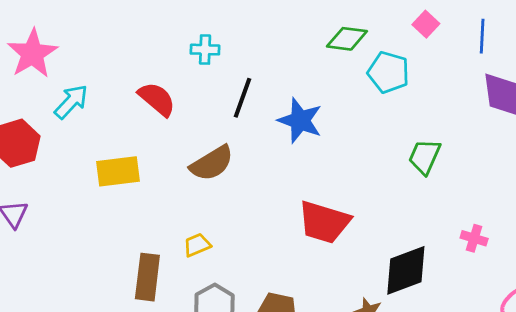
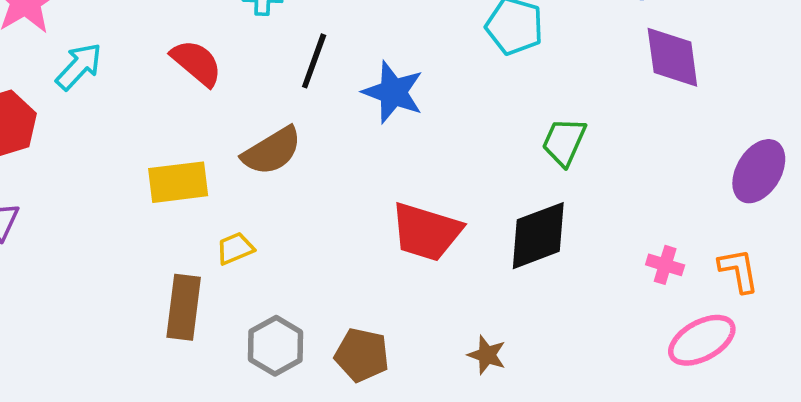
yellow rectangle: (118, 171) -> (178, 182), moved
pink cross: (474, 238) -> (665, 265), moved
yellow trapezoid: (197, 245) -> (235, 248), moved
black diamond: (406, 270) -> (538, 236), moved

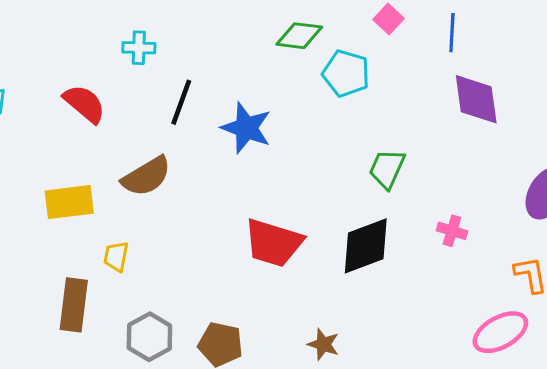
yellow trapezoid: (235, 248) -> (116, 257), turned -56
pink cross: (665, 265) -> (452, 231), moved

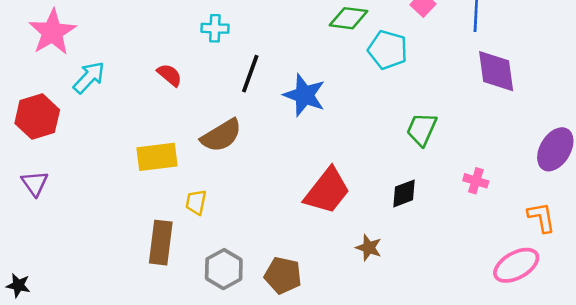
red semicircle: (84, 104) -> (170, 75), size x0.7
red trapezoid: (273, 243) -> (327, 191), turned -69
black diamond: (366, 246) -> (404, 193), size x0.6
brown star: (323, 344) -> (369, 248), moved

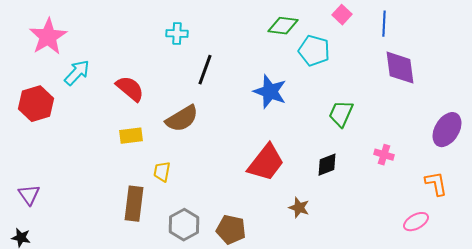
red semicircle: (170, 75) -> (130, 89), moved, size x1.4
blue star: (304, 95) -> (270, 92), moved
yellow rectangle: (157, 157) -> (131, 136), size x0.7
purple triangle: (35, 183) -> (29, 195), moved
pink ellipse: (516, 265) -> (416, 222), size x0.7

